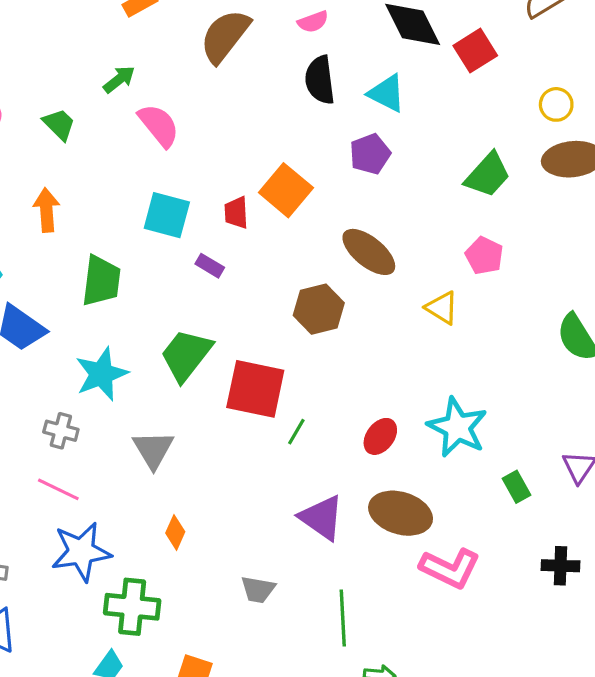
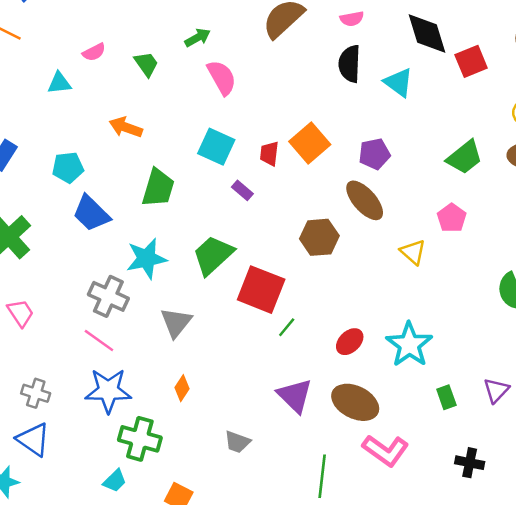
purple pentagon: (370, 154) -> (374, 154), moved
orange arrow: (46, 210) -> (126, 127), turned -76
gray cross: (61, 431) -> (108, 296), size x1.5
green line: (343, 618) -> (322, 476), moved

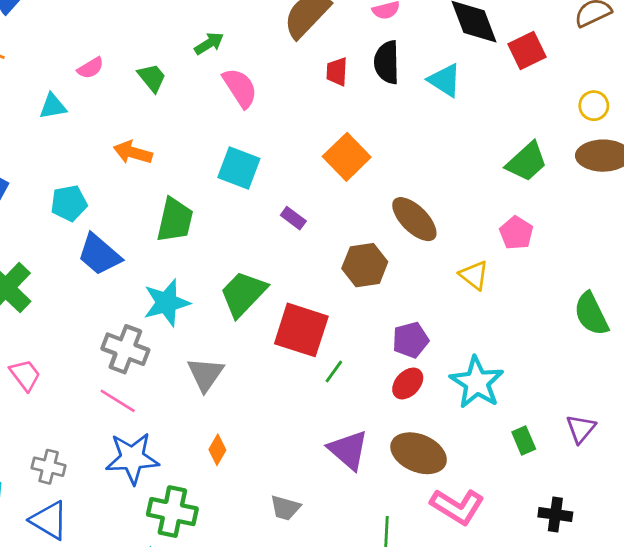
red trapezoid: (269, 154) -> (337, 72), moved
purple pentagon: (374, 154) -> (411, 340), moved
purple rectangle: (242, 190) -> (293, 218), moved

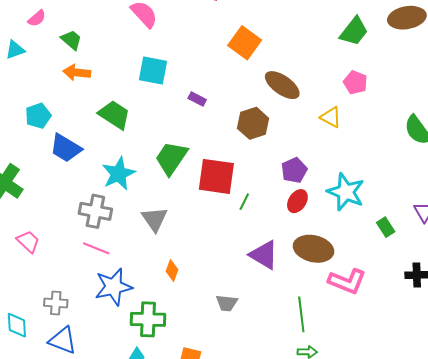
green trapezoid: (152, 78) -> (71, 40), moved
orange square: (347, 157) -> (245, 43), moved
green trapezoid: (175, 220) -> (114, 115), turned -60

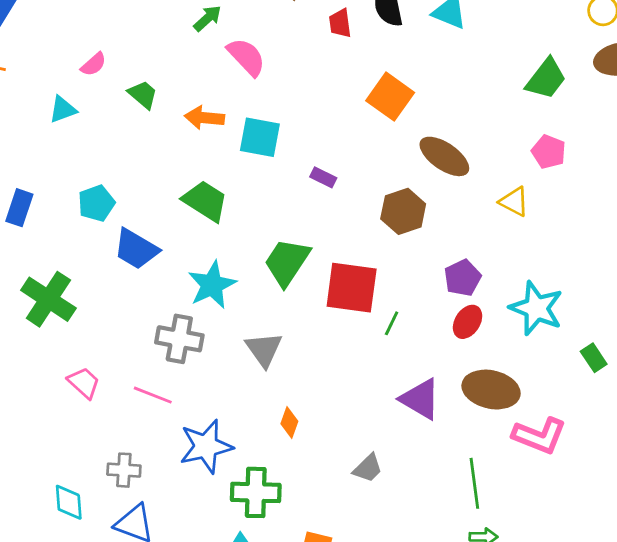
orange arrow: (77, 72) -> (204, 118), moved
pink line: (96, 248) -> (153, 395), moved
gray trapezoid: (227, 303) -> (368, 468), turned -50

